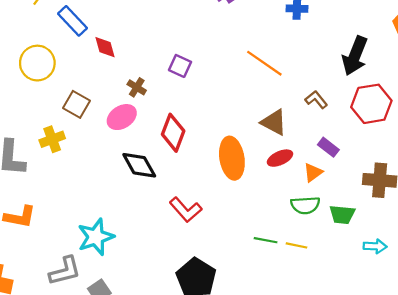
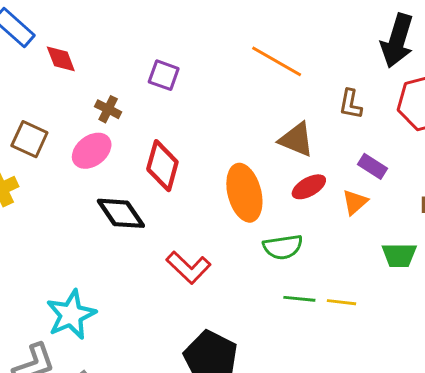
brown L-shape: (316, 100) -> (351, 104), turned -125
green semicircle: (305, 205) -> (283, 247), moved

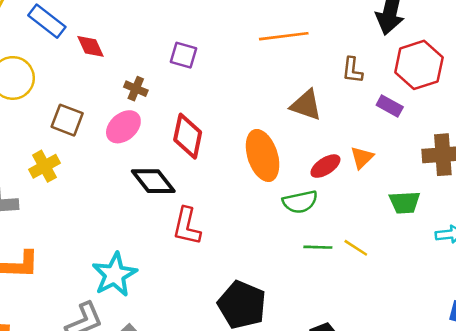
orange line: (277, 61) -> (284, 36), turned -33
purple rectangle: (373, 166) -> (390, 106), moved
red ellipse: (309, 187) -> (325, 166), moved
red L-shape: (188, 267) -> (187, 226), moved, turned 63
yellow line: (342, 302) -> (356, 248), turned 30

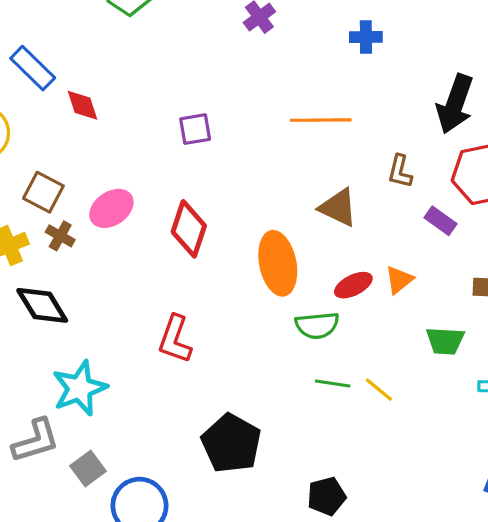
purple square: (183, 55) -> (195, 129), turned -32
brown cross: (136, 89) -> (60, 236), moved
black diamond: (153, 181) -> (42, 305), moved

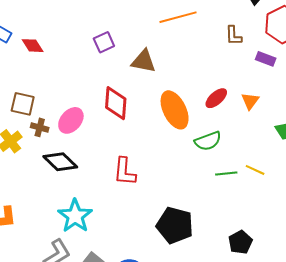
pink ellipse: (111, 208) -> (71, 120), moved
brown triangle: (338, 208) -> (143, 61), moved
red ellipse: (353, 285) -> (216, 98), moved
black diamond: (42, 305) -> (60, 162), moved

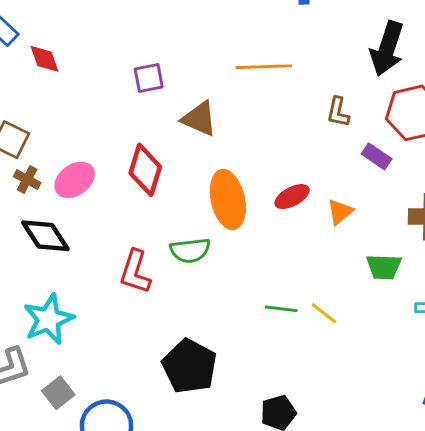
green semicircle: (208, 141) -> (190, 250), moved

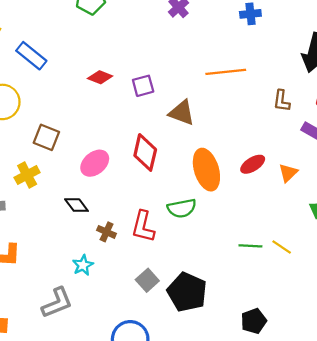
red diamond: (44, 59) -> (100, 77), moved, turned -45
brown cross: (27, 180) -> (107, 232), moved
black diamond: (45, 236) -> (76, 205), size x0.7
cyan star: (49, 319) -> (83, 265), size x0.6
gray square: (58, 393) -> (147, 280), moved

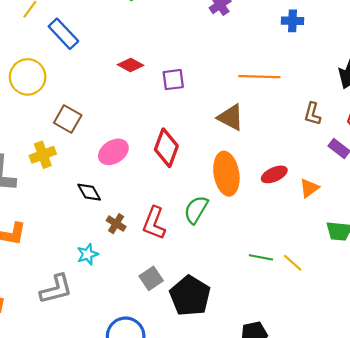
brown triangle: (182, 113) -> (231, 117), moved
green semicircle: (182, 208) -> (196, 210), turned 124

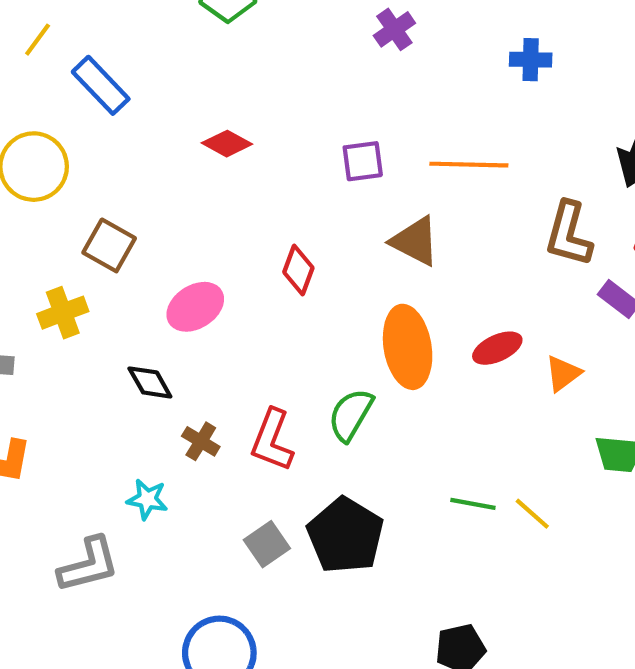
purple square: (173, 80) -> (363, 161), moved
brown L-shape: (312, 114) -> (569, 234), size x1.5
red diamond: (166, 148) -> (298, 270), moved, size x0.7
cyan star: (87, 254) -> (147, 499), turned 30
black pentagon: (190, 296) -> (345, 535), moved

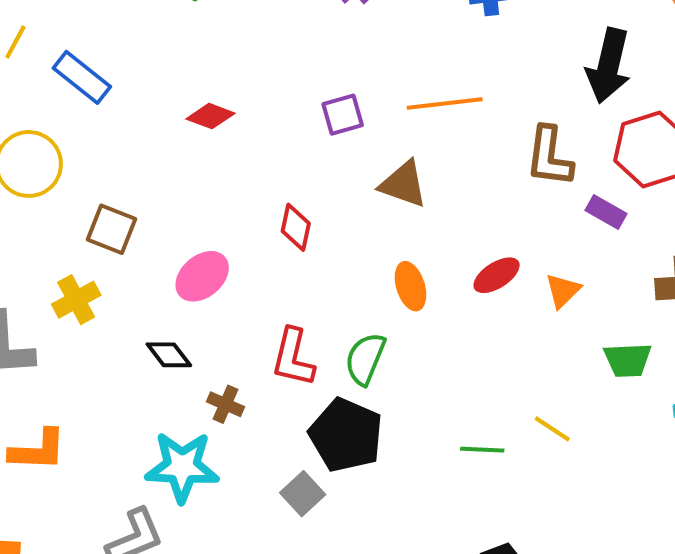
orange ellipse: (408, 347) -> (411, 286), size x0.6
red L-shape: (272, 440) -> (293, 357), moved
cyan star: (147, 499) -> (182, 467), size x1.8
green line: (473, 504) -> (482, 450), moved
black pentagon: (345, 535) -> (346, 435), moved

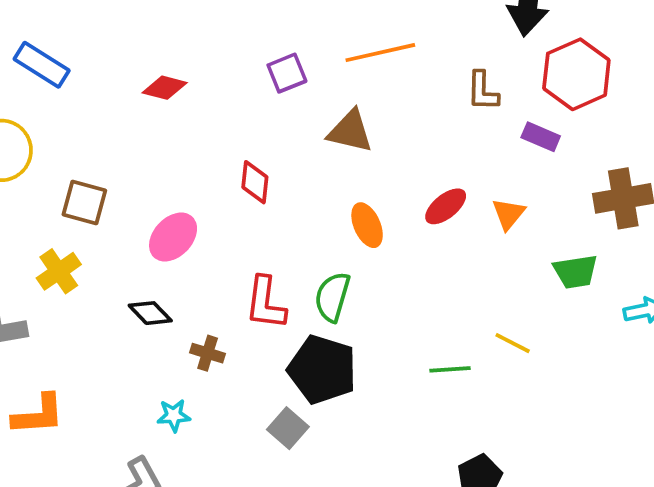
brown L-shape: (549, 157) -> (483, 91), size x0.7
cyan star: (182, 467) -> (174, 415), size x0.5

